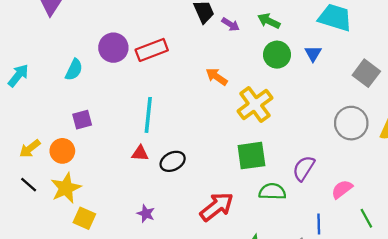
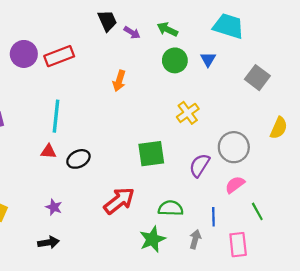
orange arrow: (217, 77) -> (119, 81), turned -108
yellow cross: (255, 104) -> (188, 113), moved, size x0.7
gray circle: (351, 123) -> (234, 147), moved
green semicircle: (272, 192) -> (171, 208), moved

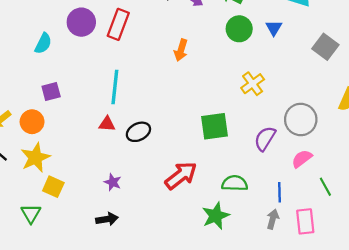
red rectangle: (59, 56) -> (118, 24), turned -48
gray arrow: (195, 239) -> (273, 219), moved

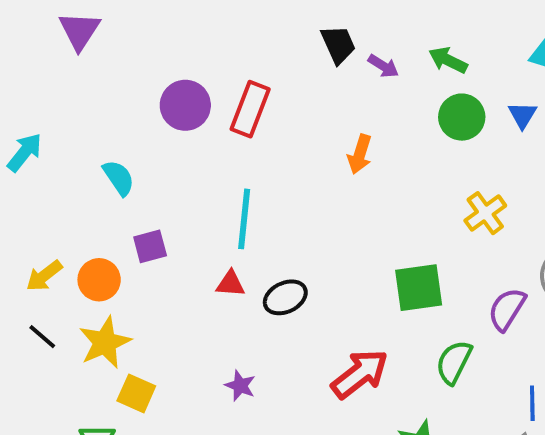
cyan semicircle: (43, 43) -> (119, 178), moved, turned -60
purple square: (51, 92) -> (150, 246), moved
green semicircle: (235, 183) -> (454, 362), moved, turned -65

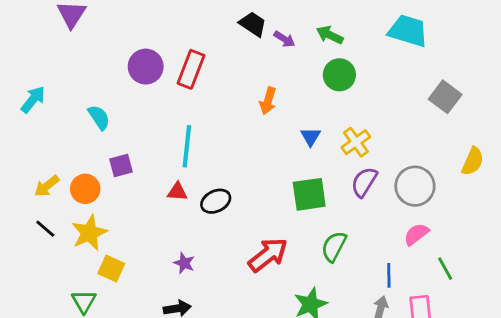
black trapezoid: (338, 44) -> (253, 24), turned -32
blue triangle: (523, 115) -> (311, 137), moved
purple semicircle: (507, 309) -> (364, 182), moved

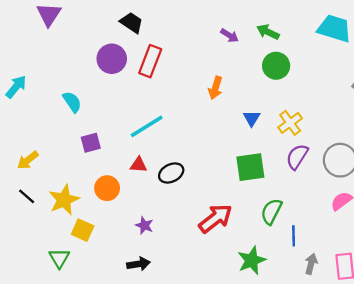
black trapezoid: (253, 24) -> (132, 23), moved
cyan line: (187, 146) -> (147, 126), turned 52
orange circle: (85, 189) -> (107, 188), moved
blue line: (389, 275) -> (294, 236), moved

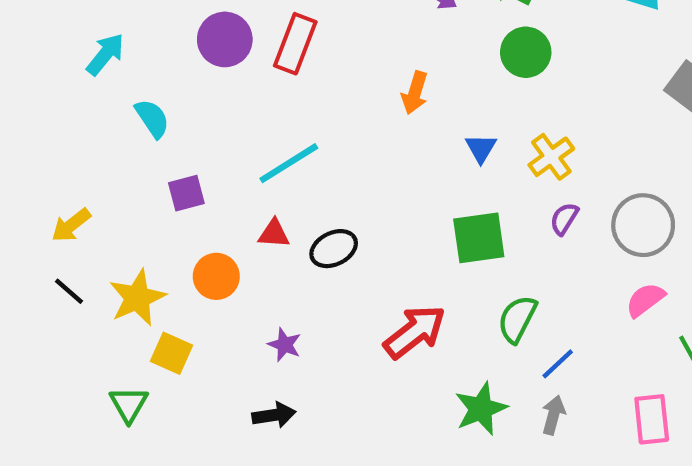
cyan arrow: (16, 87) -> (105, 54), moved
purple semicircle: (297, 157) -> (564, 219), size x0.7
blue line: (294, 236) -> (558, 364), turned 48
gray arrow: (311, 264) -> (553, 415), moved

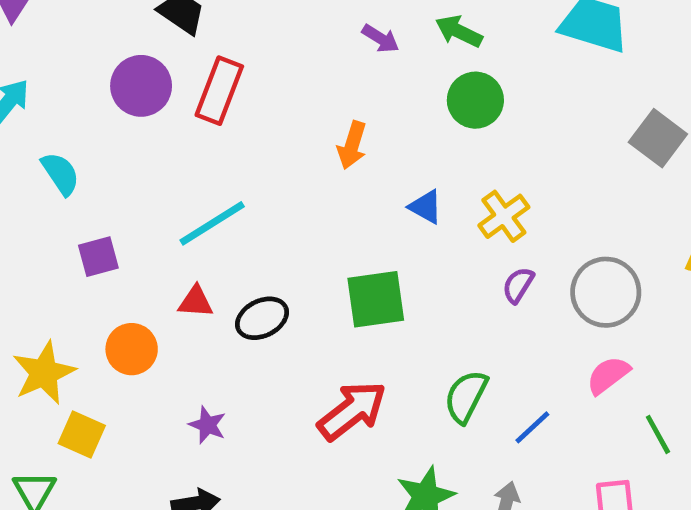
blue triangle: (481, 148) -> (426, 207), turned -32
green square: (479, 238) -> (376, 299), moved
blue line: (558, 364) -> (532, 427), moved

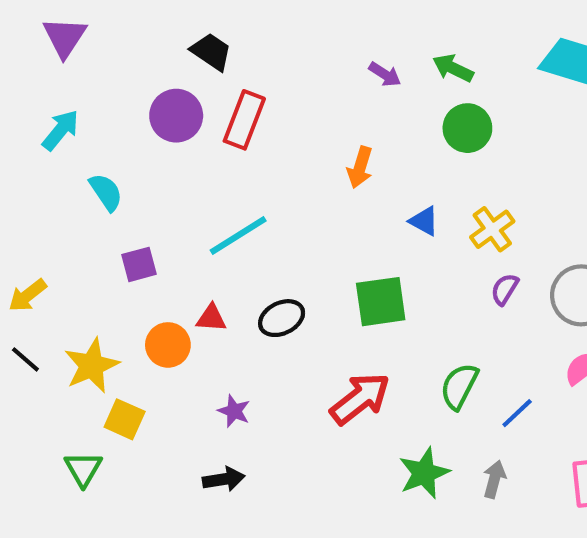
red triangle: (196, 302) -> (211, 318), moved

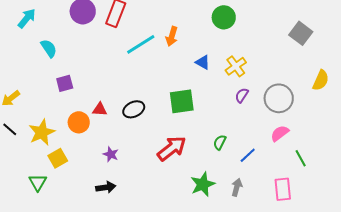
cyan line: (238, 235) -> (141, 44), moved
green semicircle: (459, 386) -> (220, 142), size x0.7
yellow square: (125, 419) -> (58, 158), turned 36

